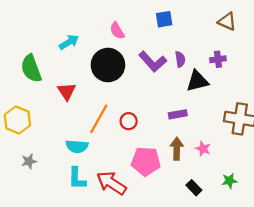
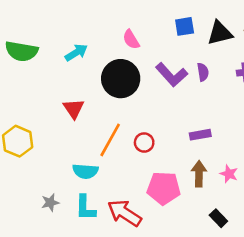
green semicircle: (31, 68) -> (22, 51), moved, turned -60
black triangle: (197, 81) -> (220, 33), moved
gray star: (29, 161) -> (50, 203), moved

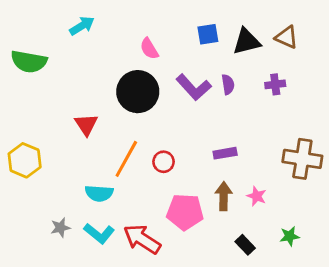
cyan arrow: (76, 53) -> (82, 26), moved
cyan L-shape: (85, 208) -> (99, 233), turned -52

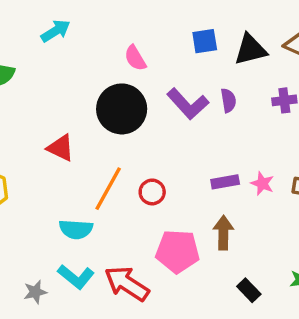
red triangle: (86, 125) -> (61, 148), turned -30
pink star: (257, 196) -> (262, 184), moved
gray star: (60, 228) -> (35, 292), moved

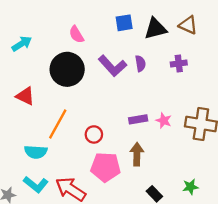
cyan arrow: (56, 31) -> (22, 44), moved
red circle: (152, 192) -> (94, 134), moved

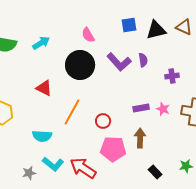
purple cross: (179, 63) -> (172, 76), moved
cyan semicircle: (36, 152) -> (42, 136), moved

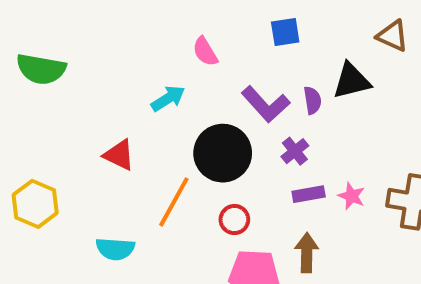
black triangle: (156, 30) -> (352, 81), moved
cyan arrow: (41, 43) -> (168, 98), moved
black circle: (80, 65) -> (223, 153), moved
purple cross: (172, 76) -> (295, 151), moved, turned -32

